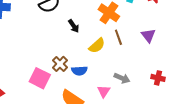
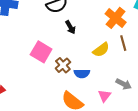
black arrow: (74, 26) -> (70, 27), moved
pink square: (40, 78) -> (41, 52), moved

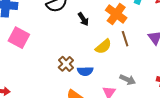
black arrow: (70, 27) -> (83, 19), moved
pink square: (41, 52) -> (19, 38), moved

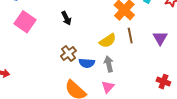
black arrow: (83, 19) -> (66, 18), moved
gray arrow: (128, 80) -> (109, 64), moved, turned -133

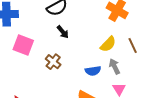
brown line: (130, 36) -> (133, 45), moved
brown cross: (68, 53) -> (53, 62), moved

